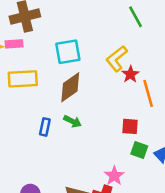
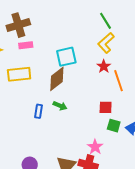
pink rectangle: (14, 44) -> (26, 45), moved
cyan square: (68, 52) -> (66, 57), moved
yellow L-shape: (117, 59) -> (106, 43), moved

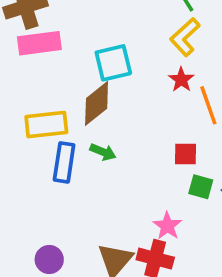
pink rectangle: (26, 45) -> (39, 43), size x1.6
yellow rectangle: (19, 74) -> (46, 125), moved
blue rectangle: (39, 111) -> (64, 162), size x1.5

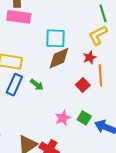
brown diamond: (97, 103) -> (59, 58), moved
red square: (185, 154) -> (83, 85), moved, turned 32
pink star: (167, 226) -> (63, 118), moved

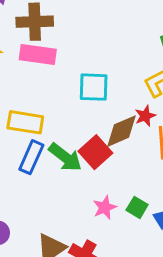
brown diamond: (59, 58) -> (121, 131), moved
green arrow: (37, 85) -> (65, 157), size x1.6
red square: (83, 85) -> (95, 152), moved, size x1.5

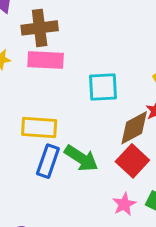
red square: (95, 152) -> (132, 161), moved

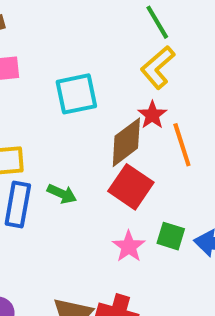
green arrow: (81, 158) -> (62, 194), size x0.6

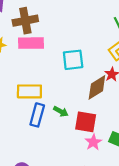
red square: (131, 187) -> (86, 122), moved, turned -30

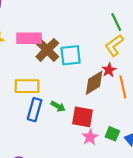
brown cross: (25, 21) -> (47, 50), moved, turned -35

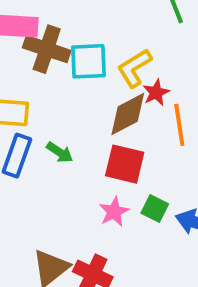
yellow L-shape: (114, 45) -> (134, 68), moved
brown cross: (47, 50) -> (47, 49), turned -30
red square: (83, 117) -> (125, 164), moved

